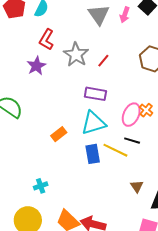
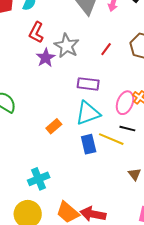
red line: (103, 61) -> (106, 49), moved
purple star: (36, 66) -> (46, 58), moved
cyan cross: (41, 186) -> (39, 179), size x1.5

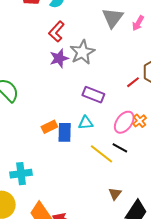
red line: (106, 49) -> (133, 82), moved
cyan triangle: (88, 113) -> (86, 123), size x0.6
blue rectangle: (89, 144) -> (65, 132), moved

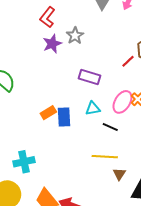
gray star: (82, 52) -> (75, 36), size x0.7
cyan triangle: (86, 123) -> (93, 108), moved
black line: (120, 148) -> (110, 127), moved
yellow line: (102, 154) -> (105, 157), moved, turned -30

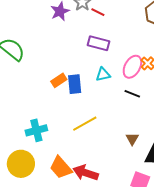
red line: (128, 61) -> (98, 12), moved, turned 72
black line: (110, 127) -> (132, 94), moved
yellow line: (105, 157) -> (85, 124), moved, turned -30

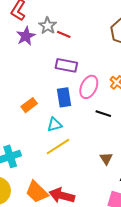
pink ellipse: (132, 67) -> (89, 87), moved
cyan triangle: (103, 74) -> (55, 125), moved
blue rectangle: (75, 84) -> (64, 97), moved

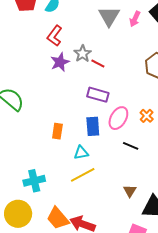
orange rectangle: (29, 105) -> (57, 131), turned -49

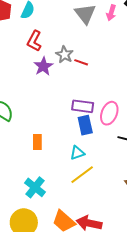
purple rectangle: (98, 95) -> (83, 106), moved
orange rectangle: (57, 131) -> (37, 142), moved
cyan cross: (34, 181) -> (35, 187), turned -30

